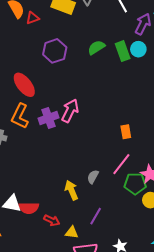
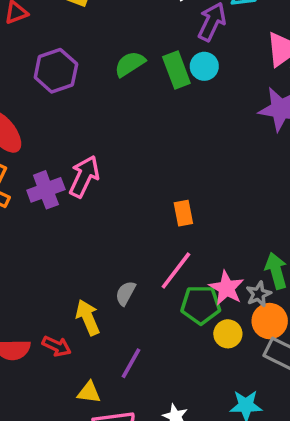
red arrow: (52, 220) -> (57, 346), moved

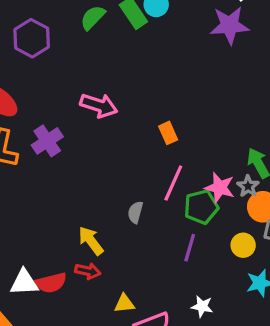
pink arrow: (84, 177) -> (99, 105), moved, turned 96
yellow arrow: (88, 317) -> (91, 241), moved
yellow circle: (228, 334) -> (243, 245), moved
purple line: (131, 363) -> (190, 248), moved

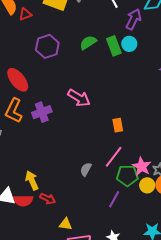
yellow arrow: (91, 241) -> (32, 180), moved
yellow circle: (243, 245) -> (147, 185), moved

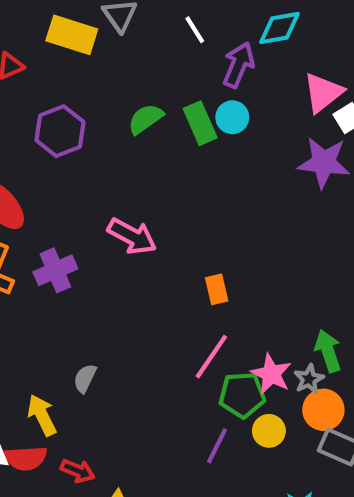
gray semicircle: (86, 169) -> (85, 378), moved
yellow circle: (147, 185) -> (269, 431), moved
red arrow: (48, 199) -> (78, 471), moved

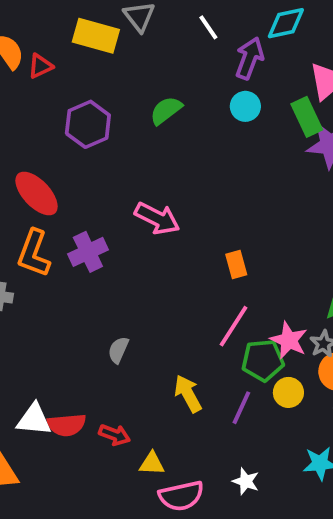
green rectangle: (200, 123) -> (307, 117), moved
yellow arrow: (42, 415) -> (188, 394), moved

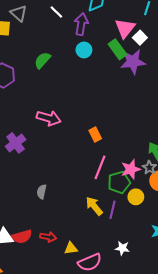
pink star: (289, 340) -> (131, 169), turned -30
yellow arrow: (188, 394) -> (94, 206), moved

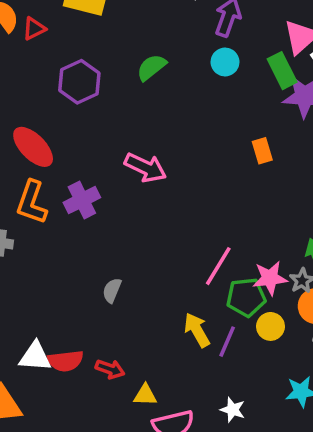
orange rectangle: (95, 134) -> (262, 151), moved

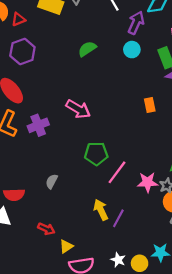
purple hexagon: (79, 82) -> (22, 51), moved
green pentagon: (246, 297) -> (96, 154), moved
yellow circle: (270, 326) -> (140, 263), moved
red semicircle: (65, 361) -> (14, 195), moved
yellow triangle: (145, 395) -> (66, 246), turned -40

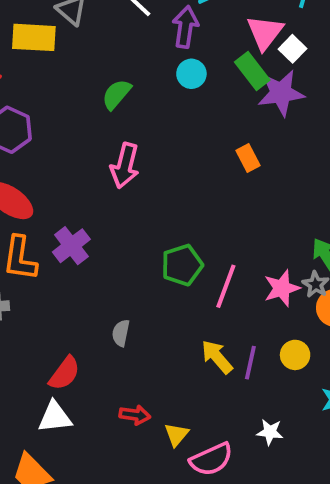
pink arrow: (78, 109) -> (125, 166), moved, turned 90
red semicircle: (14, 195) -> (64, 373), turned -36
yellow circle: (140, 263) -> (295, 355), moved

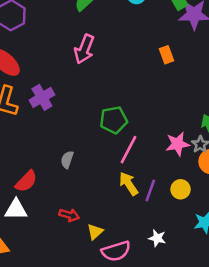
pink line: (226, 286) -> (129, 150), moved

